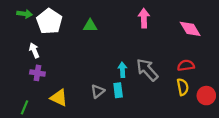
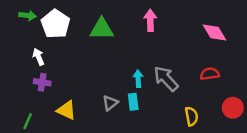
pink arrow: (144, 18) -> (150, 20), moved
green triangle: (90, 26) -> (102, 29), size x1.5
yellow semicircle: (183, 87) -> (192, 116), moved

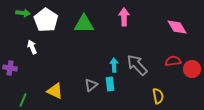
purple cross: (42, 82) -> (10, 68), moved
red circle: (233, 108) -> (192, 69), moved

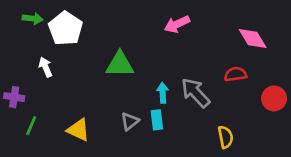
pink arrow: (124, 17) -> (177, 24), turned -114
green triangle: (84, 24) -> (120, 64), moved
red semicircle: (173, 61) -> (235, 74), moved
green line: (23, 100) -> (31, 126), moved

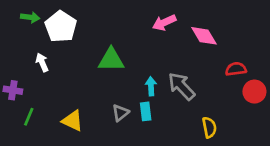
pink diamond: (253, 38) -> (204, 36), moved
red semicircle: (235, 74) -> (236, 69), moved

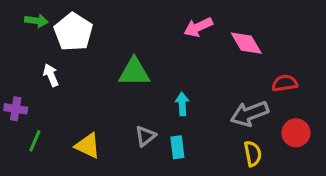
gray arrow: (181, 86) -> (249, 114), moved, turned -68
red circle: (254, 92) -> (296, 133), moved
cyan rectangle: (146, 111) -> (177, 147), moved

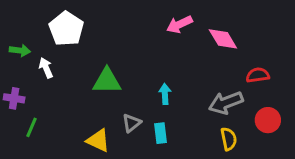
green arrow: (36, 21) -> (20, 50), moved
green triangle: (134, 72) -> (107, 81), moved
yellow triangle: (88, 146) -> (98, 140), moved

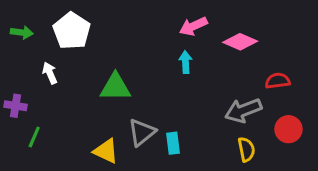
pink diamond: (223, 39) -> (240, 42), turned -36
green arrow: (20, 50) -> (22, 32), moved
cyan arrow: (165, 94) -> (186, 62), moved
gray triangle: (132, 123) -> (142, 132), size x1.4

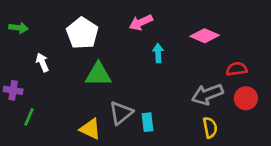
pink arrow: (193, 26) -> (141, 22), moved
white pentagon: (72, 31) -> (82, 33), moved
red circle: (288, 129) -> (246, 98), moved

